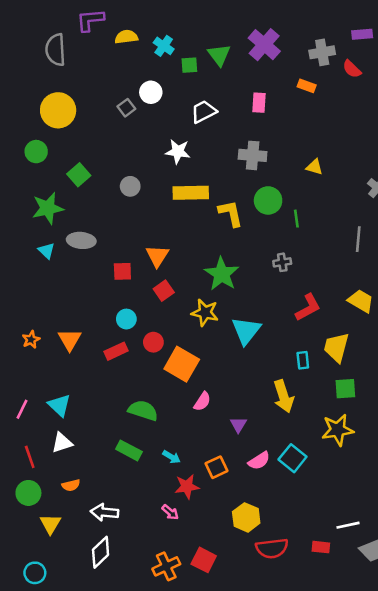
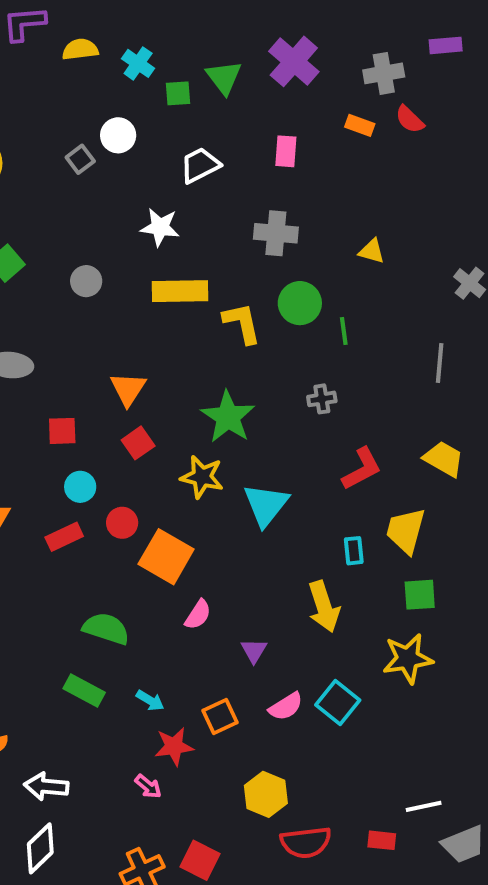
red semicircle: (352, 69) -> (410, 119), moved
red square: (122, 271) -> (62, 431), moved

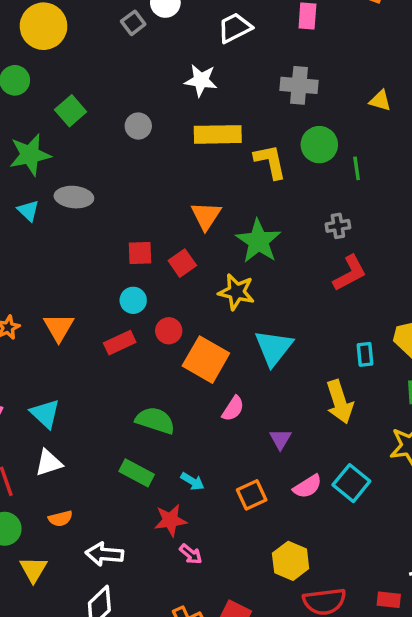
orange triangle: (128, 389) -> (206, 216), moved
red square: (62, 431) -> (140, 253), moved
red L-shape: (362, 469) -> (350, 273), moved
cyan triangle: (266, 505) -> (274, 348), moved
red star: (174, 746) -> (170, 520), moved

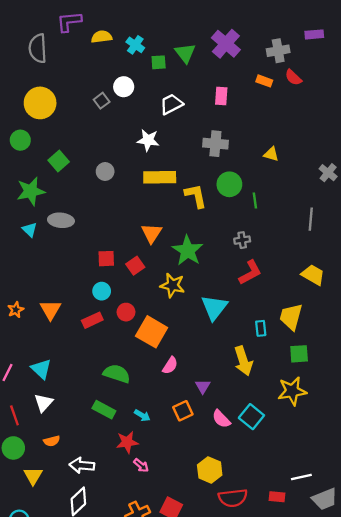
cyan triangle: (274, 348) -> (214, 307), moved
white triangle: (49, 463) -> (44, 403), turned -30
pink semicircle: (307, 486) -> (221, 419), turned 78
orange square: (252, 495) -> (183, 411), moved

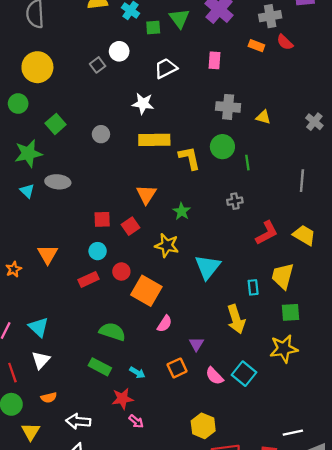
gray cross: (215, 144) -> (228, 107), moved
gray cross: (328, 173) -> (314, 122), moved
green star: (188, 250) -> (182, 211), size x0.6
red L-shape: (250, 273) -> (267, 233), moved
orange triangle: (50, 310) -> (48, 254), moved

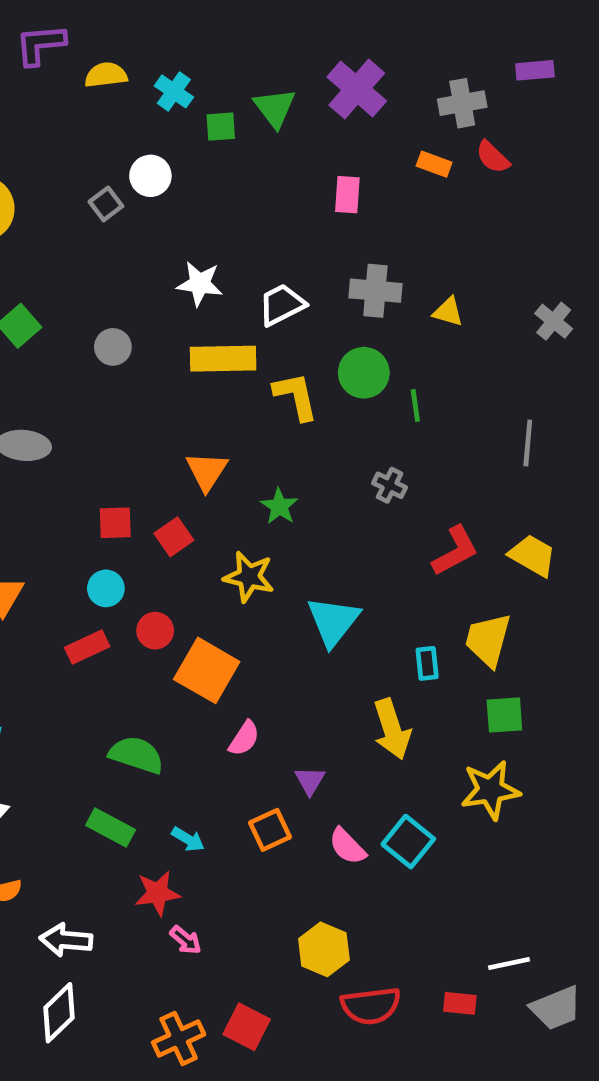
white trapezoid: (166, 68) -> (282, 305), moved
gray cross: (235, 201) -> (390, 485), turned 35

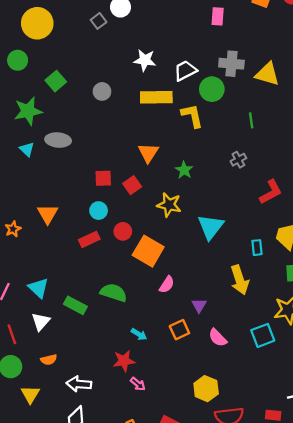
yellow triangle: (448, 312) -> (267, 74), size x1.6
green circle: (364, 373) -> (212, 89), moved
gray cross: (390, 485) -> (238, 160), turned 35
green rectangle: (111, 828) -> (75, 305), moved
cyan square: (408, 842) -> (263, 335), moved, turned 30

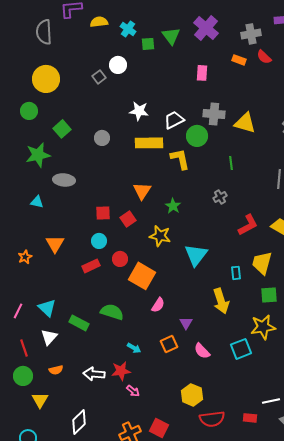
cyan triangle: (27, 149) -> (37, 202), moved, turned -32
white arrow: (79, 384) -> (94, 374), moved

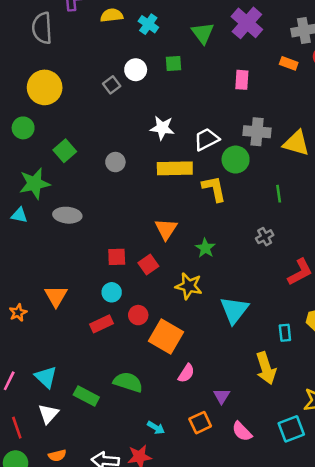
green square: (148, 44) -> (174, 63), moved
cyan triangle: (37, 202) -> (19, 215), moved

